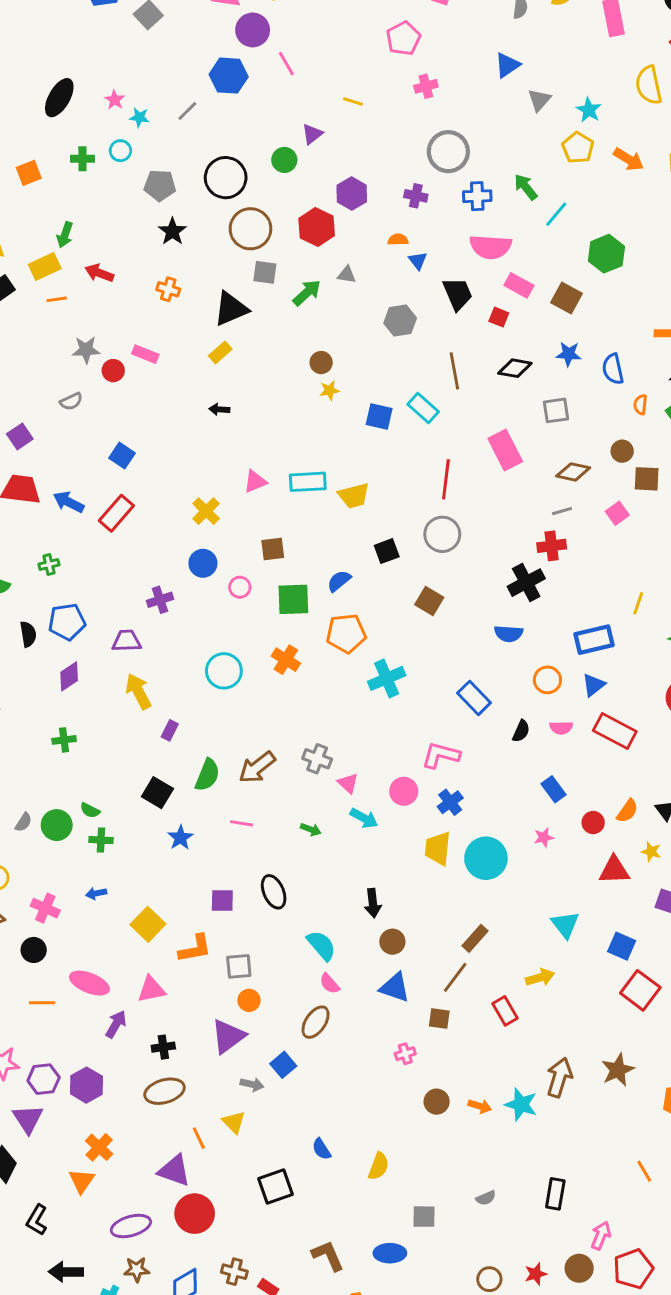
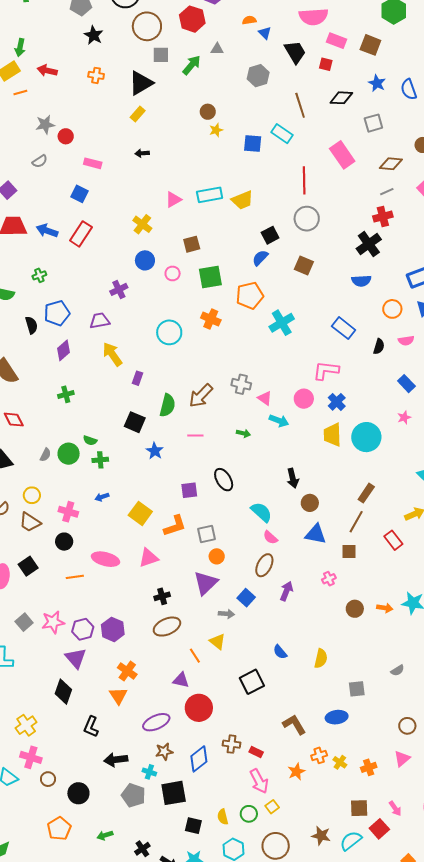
pink rectangle: (145, 354) -> (93, 163), moved
blue star: (569, 354) -> (377, 83), turned 30
blue semicircle: (339, 581) -> (260, 258), moved
purple arrow: (116, 1024) -> (286, 591), moved
purple triangle: (174, 1171) -> (181, 680), size x0.7

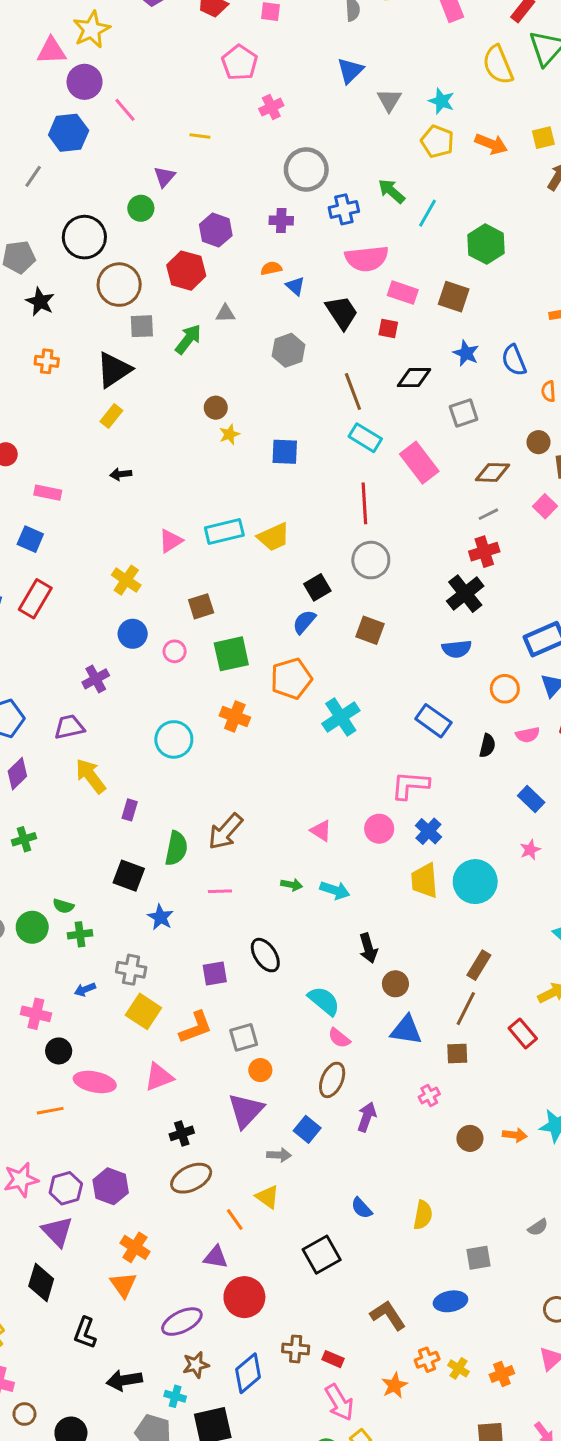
cyan rectangle: (282, 134) -> (365, 438), moved
gray cross: (241, 384) -> (131, 970), moved
cyan arrow: (279, 421) -> (335, 890), moved
black circle: (64, 542) -> (59, 1051), moved

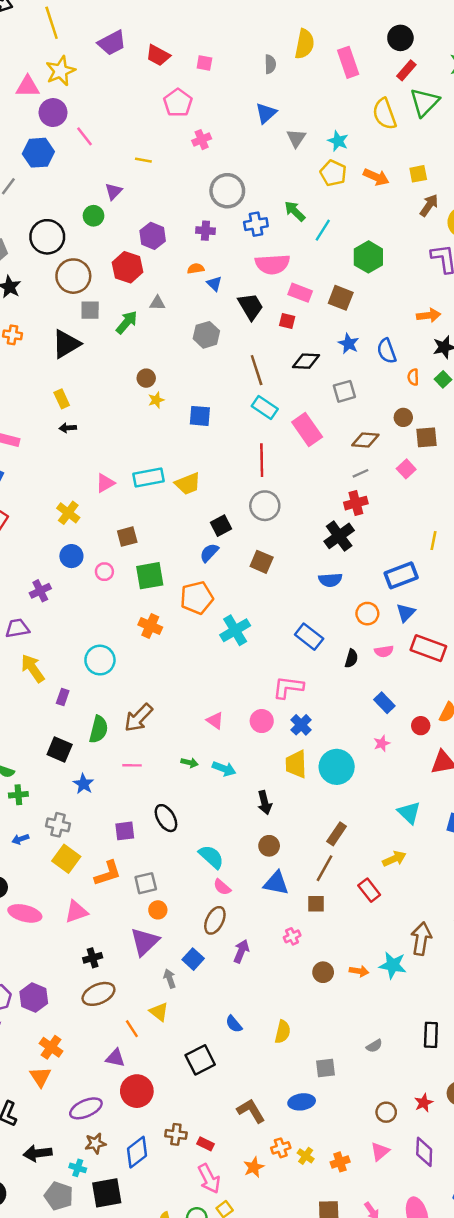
yellow rectangle: (111, 416) -> (62, 399), moved, turned -66
cyan circle: (174, 739) -> (100, 660), moved
black arrow: (368, 948) -> (265, 803), moved
gray arrow: (279, 1155) -> (170, 979), turned -114

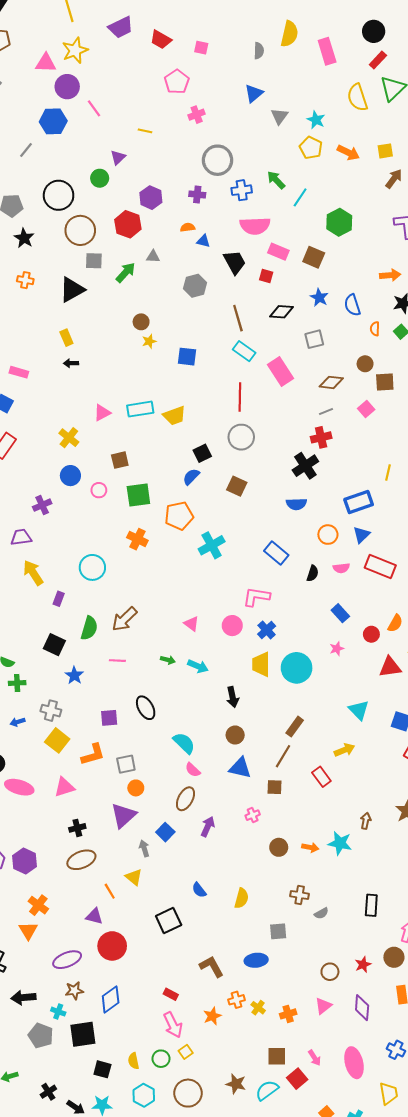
blue triangle: (214, 284) -> (203, 241), turned -32
brown arrow: (421, 939) -> (366, 821), size x0.6
brown cross: (176, 1134) -> (300, 895), moved

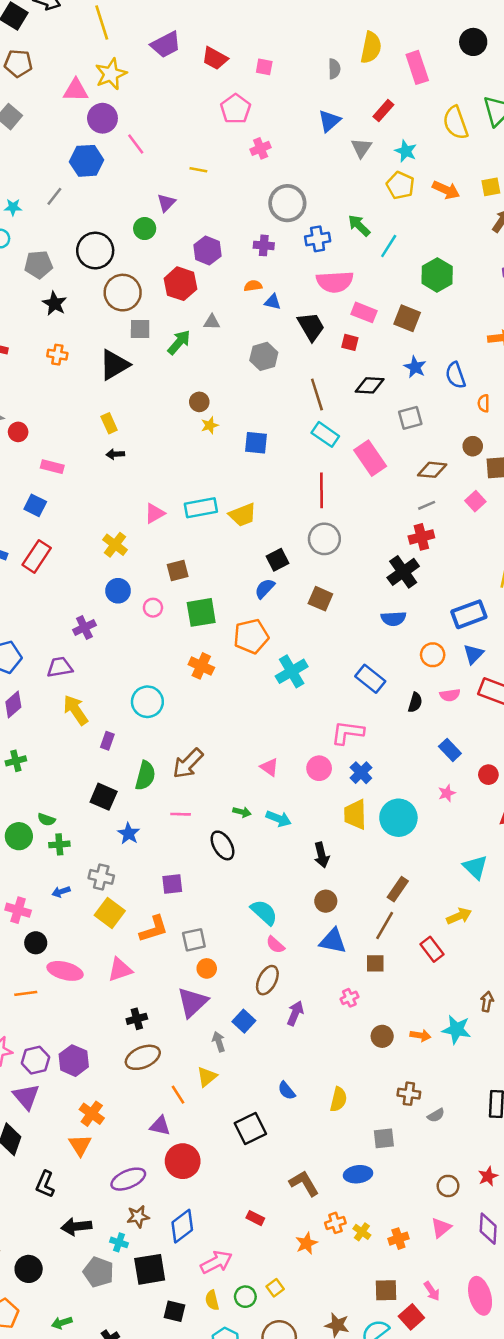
red rectangle: (378, 60) -> (383, 111), moved
black ellipse: (146, 708) -> (222, 845), moved
yellow triangle: (134, 877) -> (207, 1077), turned 42
pink arrow: (173, 1025) -> (216, 1262), moved, turned -90

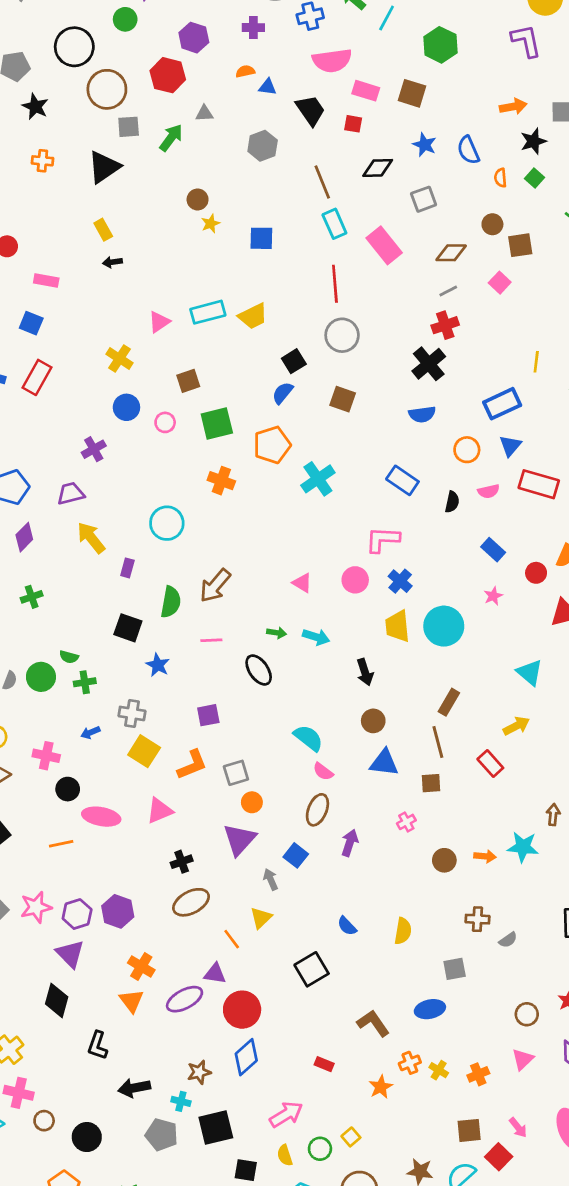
cyan rectangle: (325, 434) -> (334, 224), turned 36
brown line: (385, 925) -> (438, 742), turned -40
purple ellipse: (128, 1179) -> (185, 999), moved
blue diamond: (182, 1226) -> (246, 1057), moved

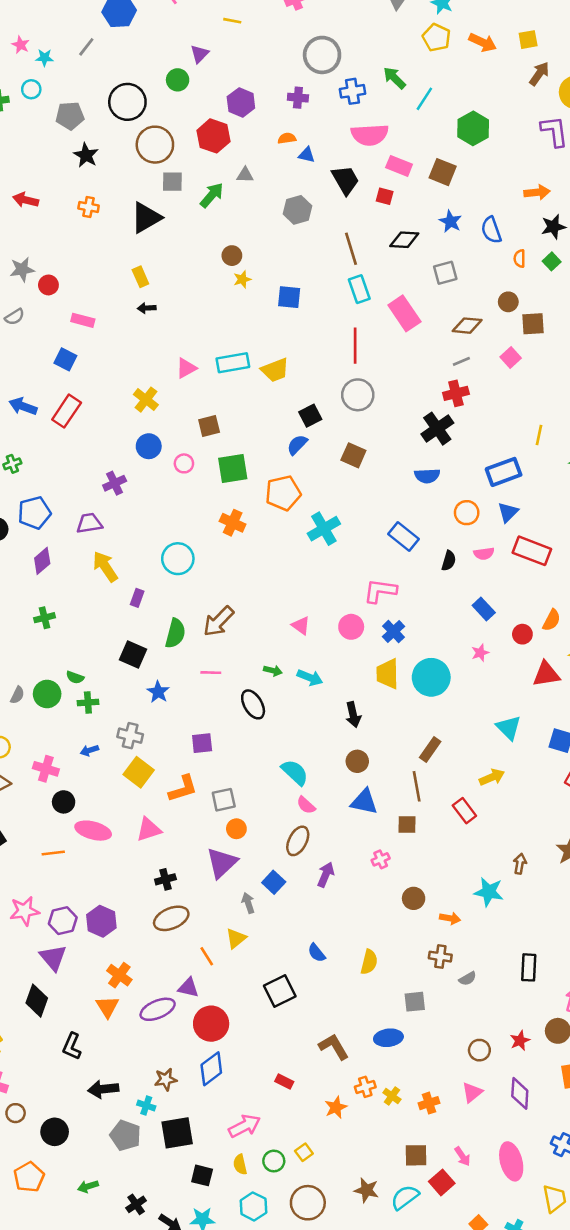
orange arrow: (485, 856) -> (450, 918), moved

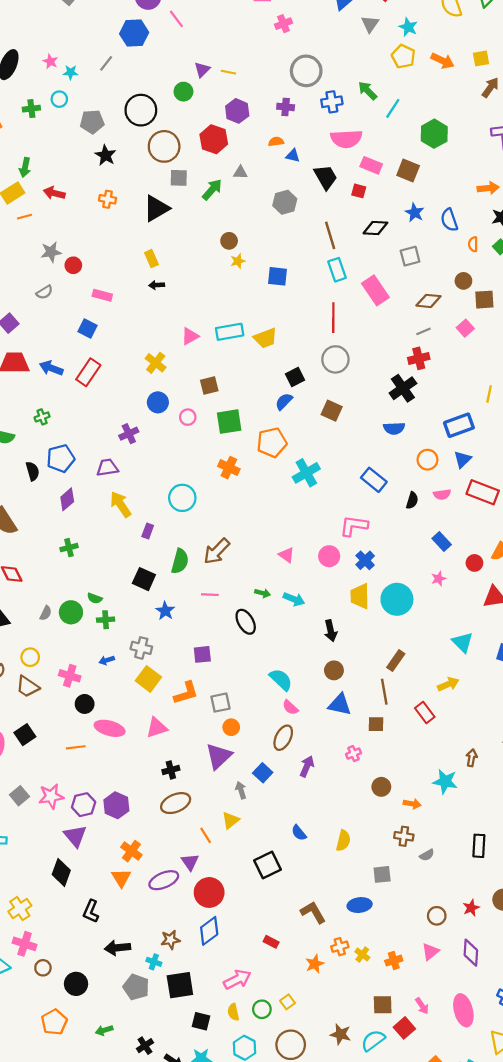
yellow line: (232, 21) -> (228, 72), moved
purple triangle: (188, 988) -> (190, 862), turned 42

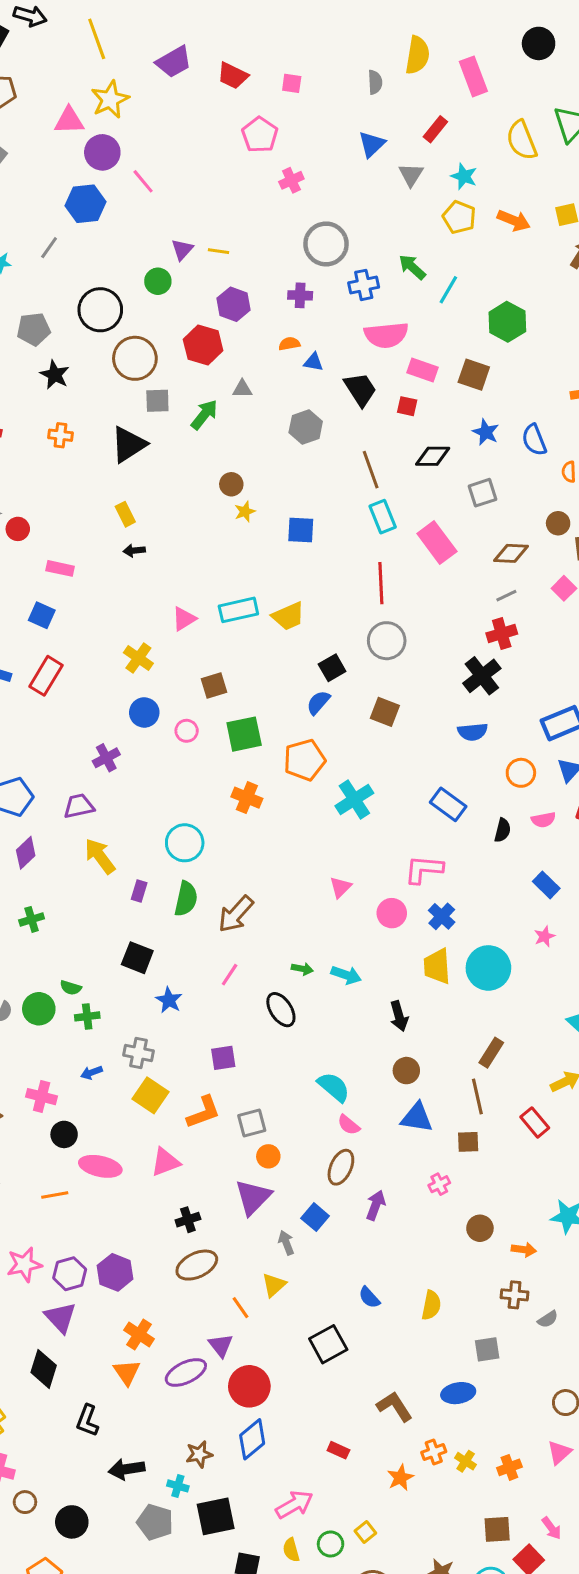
pink triangle: (287, 555) -> (340, 887), moved, turned 42
green semicircle: (180, 561) -> (186, 899), moved
pink line: (210, 595) -> (230, 975), turned -56

